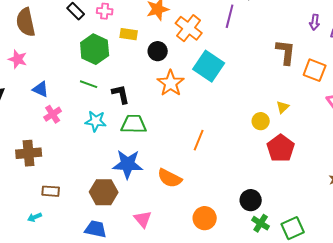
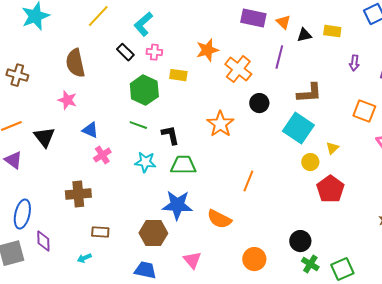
purple arrow: (315, 22) -> (354, 63), moved
black circle: (158, 51) -> (259, 103), moved
brown L-shape: (286, 52) -> (309, 93), moved, turned 80
cyan square: (209, 66) -> (298, 128), moved

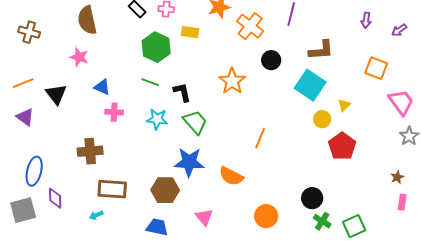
pink cross: (102, 155) -> (114, 112), turned 36
green trapezoid: (183, 165) -> (195, 122), turned 48
brown rectangle: (100, 232) -> (112, 189), size x1.6

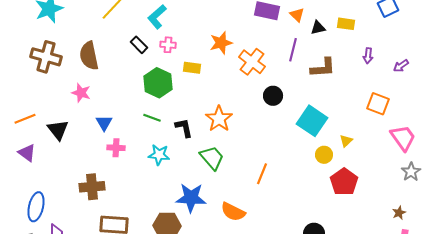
brown cross: (29, 32) -> (46, 57), moved, size x1.4
brown L-shape: (321, 50) -> (323, 68), moved
orange star: (232, 81) -> (219, 119), moved
blue triangle: (102, 87) -> (104, 123), turned 36
green trapezoid: (195, 122) -> (212, 158), moved

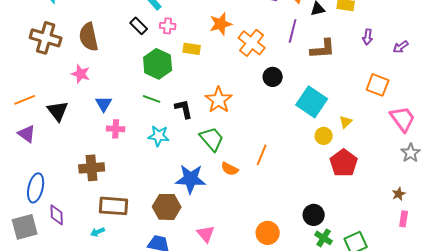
orange semicircle: (233, 212) -> (230, 169), moved, size x0.7

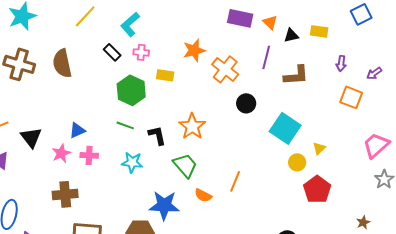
pink star: (81, 74) -> (61, 153), moved, turned 30
orange square: (378, 85) -> (351, 97), moved
blue triangle: (104, 104) -> (77, 130), turned 36
pink trapezoid: (403, 119) -> (376, 145), turned -96
brown star: (399, 194) -> (363, 222), moved

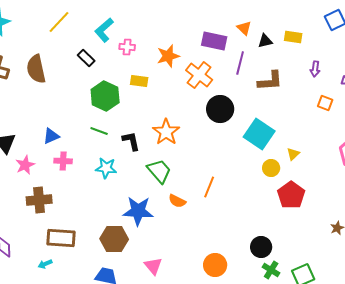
purple rectangle: (240, 18) -> (214, 41), moved
pink cross: (141, 52) -> (127, 47), moved
orange square: (351, 97) -> (325, 103), size x0.7
black circle: (246, 103) -> (220, 109), size x1.4
pink star: (61, 153) -> (25, 165), moved

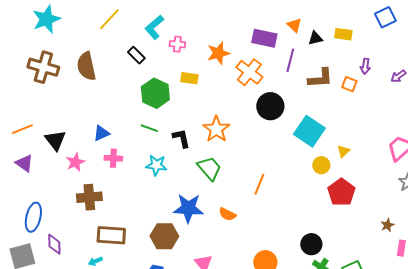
orange square: (325, 103) -> (349, 84), moved
orange semicircle: (177, 201) -> (227, 214), moved

